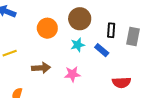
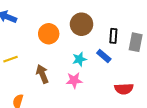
cyan star: (78, 45) -> (79, 59), moved
brown arrow: (41, 68) -> (42, 74), turned -108

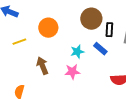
brown circle: (82, 24) -> (91, 19), moved
yellow line: (11, 59) -> (19, 42), moved

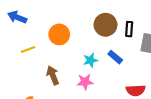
black rectangle: (109, 30) -> (129, 29), moved

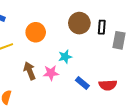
blue rectangle: (115, 57) -> (82, 83), moved
pink star: (85, 82) -> (51, 73), moved

